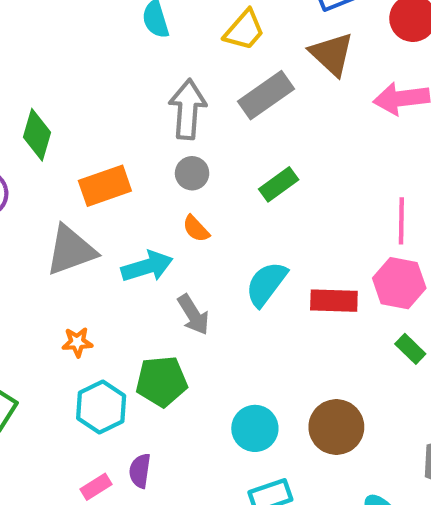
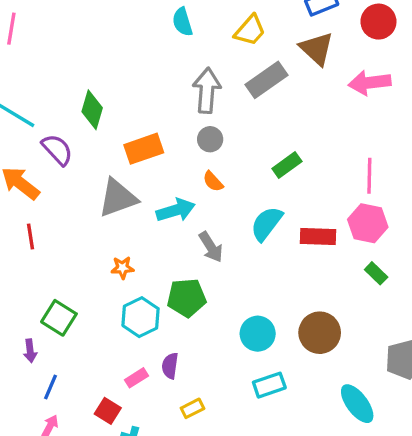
green rectangle: (279, 184) -> (287, 165), moved

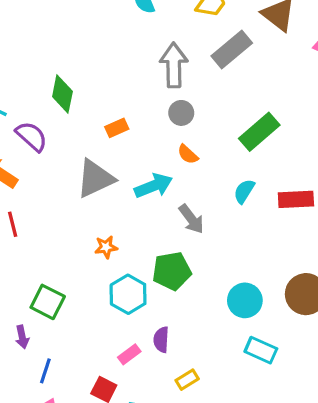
orange rectangle: (144, 149) -> (117, 128), size x0.6
green rectangle: (287, 165) -> (259, 132), size x1.4
cyan semicircle: (266, 224) -> (244, 191), size x0.7
cyan rectangle: (269, 385) -> (261, 350), turned 48

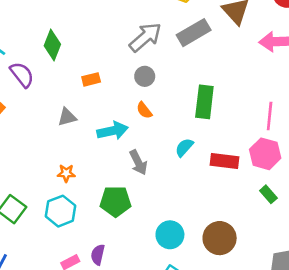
gray arrow: (174, 65) -> (145, 37), turned 40
green rectangle: (259, 132) -> (204, 102), turned -52
gray triangle: (95, 179) -> (67, 117), size x0.6
cyan hexagon: (128, 294) -> (61, 211), moved

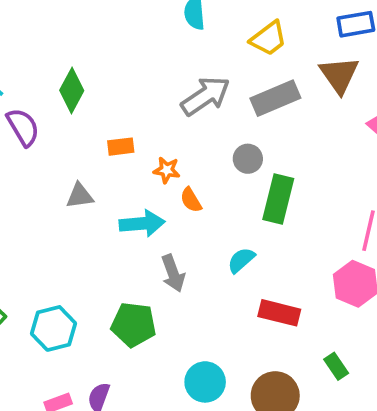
gray circle: (145, 76) -> (248, 159), moved
red rectangle: (225, 161) -> (279, 313), moved
orange star: (66, 173) -> (167, 170), moved
green rectangle: (268, 194) -> (336, 366), moved

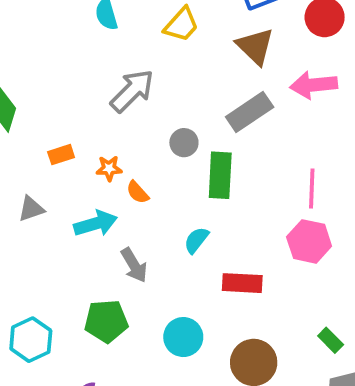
gray rectangle: (275, 98) -> (250, 112), moved
green rectangle: (336, 366) -> (331, 340), moved
cyan circle: (205, 382) -> (183, 337), moved

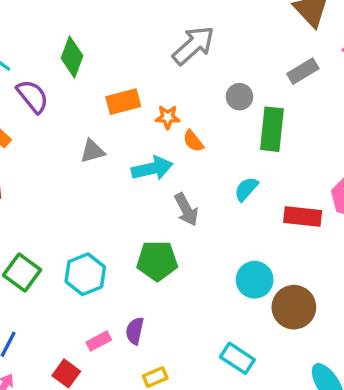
gray rectangle: (250, 112) -> (303, 71), size x0.7
orange rectangle: (61, 155) -> (123, 102), size x1.4
red rectangle: (242, 283) -> (303, 217), moved
cyan circle: (183, 337) -> (255, 280), moved

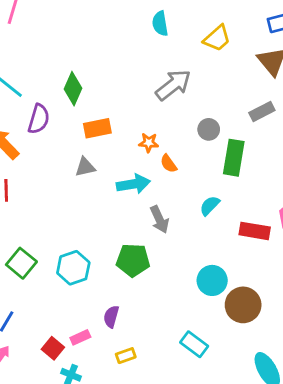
purple semicircle: (33, 96) -> (39, 119), turned 52
orange rectangle: (123, 102) -> (97, 128), moved
pink rectangle: (99, 341) -> (80, 337), moved

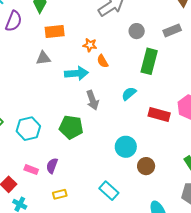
gray circle: (209, 129) -> (137, 31), moved
brown circle: (243, 305) -> (146, 166), size x0.7
pink rectangle: (80, 337) -> (31, 170), moved, turned 40

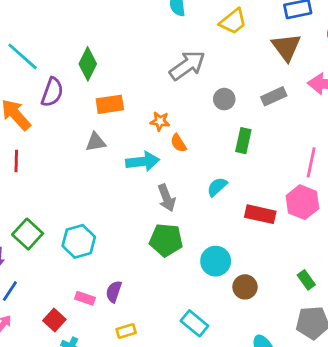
green rectangle: (149, 61) -> (243, 141), size x0.7
green pentagon: (71, 127) -> (166, 240), moved

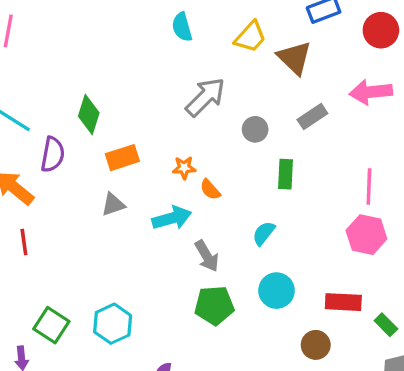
brown triangle: (286, 47) -> (295, 58), moved
red rectangle: (260, 214) -> (343, 302), moved
cyan circle: (216, 261) -> (277, 291), moved

